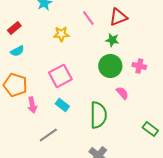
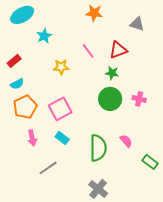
orange pentagon: (15, 85) -> (25, 107), moved, turned 30
pink semicircle: (122, 93) -> (126, 141), moved

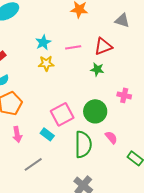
cyan star: (44, 36) -> (43, 42), moved
pink line: (88, 51) -> (73, 47), turned -63
green circle: (110, 99) -> (95, 111), moved
pink square: (60, 109) -> (62, 114), moved

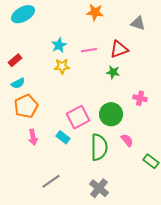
gray line: (33, 164) -> (51, 181), moved

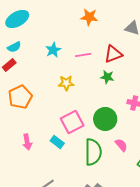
yellow star: (62, 66) -> (66, 83), moved
cyan semicircle: (18, 83) -> (14, 47), moved
orange pentagon: (26, 106) -> (20, 97), moved

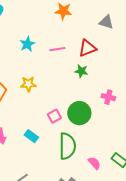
yellow star: (66, 83) -> (28, 84), moved
pink square: (72, 122) -> (54, 116), moved, size x0.6
pink semicircle: (121, 145) -> (94, 163), moved

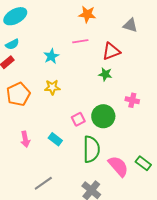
cyan star: (27, 44) -> (51, 56), moved
pink line: (57, 49) -> (80, 41), moved
pink semicircle: (94, 163) -> (118, 166), size x1.6

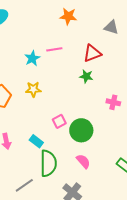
pink line: (80, 41) -> (54, 49), moved
green circle: (103, 116) -> (81, 130), moved
green semicircle: (91, 149) -> (48, 163), moved
pink semicircle: (118, 166) -> (83, 161), moved, size x0.7

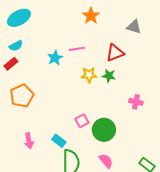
orange star: (68, 16) -> (91, 16), turned 30
yellow star: (33, 89) -> (89, 75), moved

